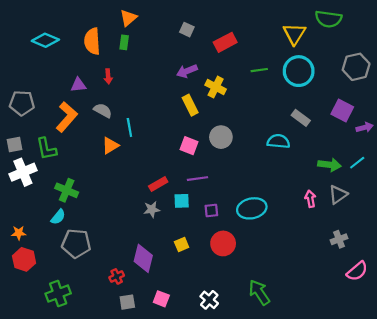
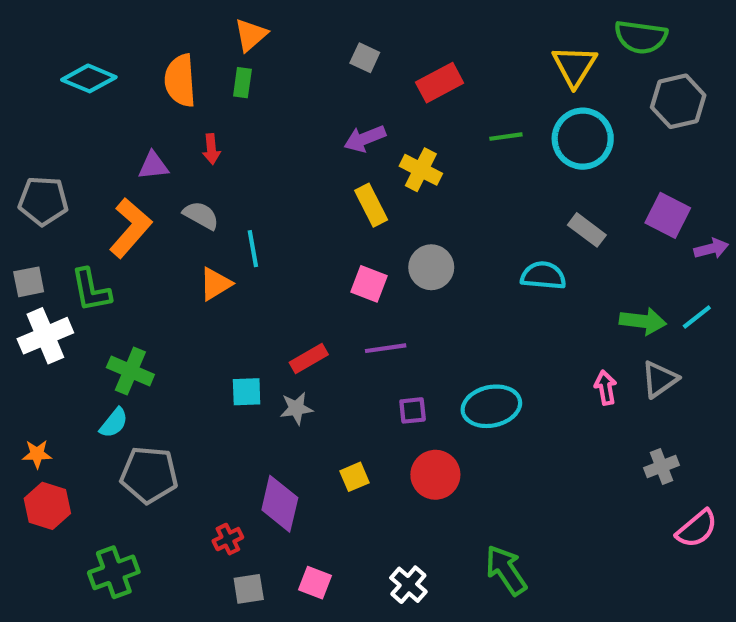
gray hexagon: (356, 67) -> (678, 101), moved
cyan square: (182, 201) -> (247, 392), moved

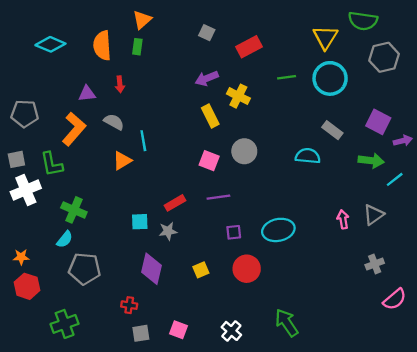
green arrow: (643, 321) -> (371, 161), moved
purple diamond: (280, 504) -> (152, 269), moved
red cross: (228, 539) -> (129, 305), turned 35

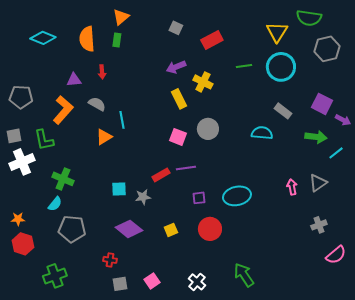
purple arrow: (403, 141) -> (343, 120), turned 42
red rectangle: (175, 203) -> (161, 175), moved
purple diamond: (152, 269) -> (129, 229), turned -64
pink square: (179, 330) -> (152, 281), turned 35

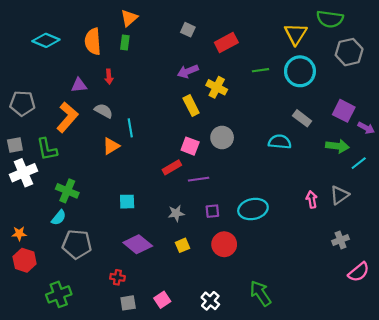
red rectangle: (161, 175) -> (172, 167), moved
gray star: (143, 197) -> (176, 213), moved

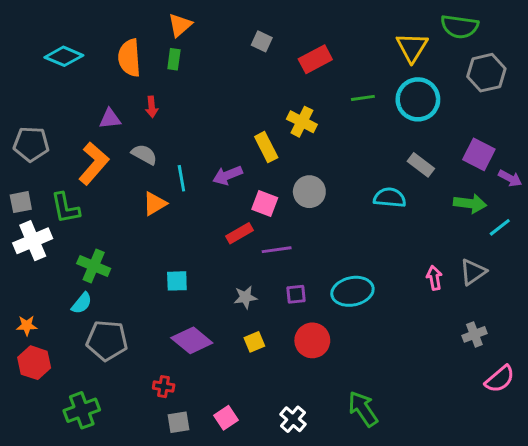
purple arrow: (188, 71) -> (228, 175), moved

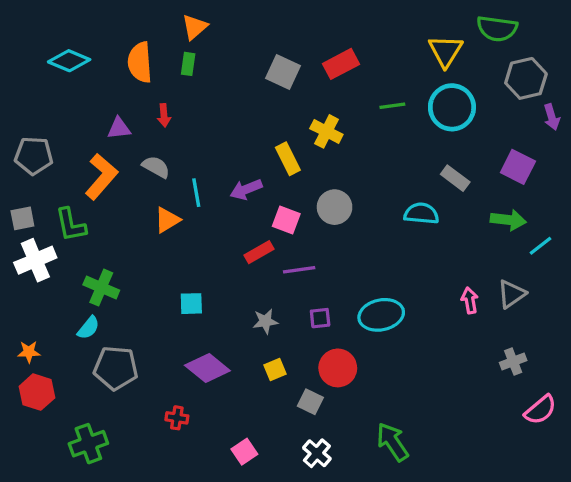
gray square: (262, 41) -> (283, 72), moved, size x1.5
purple arrow: (510, 178) -> (552, 117), moved, turned 45
gray square: (178, 422) -> (310, 402), moved, turned 35

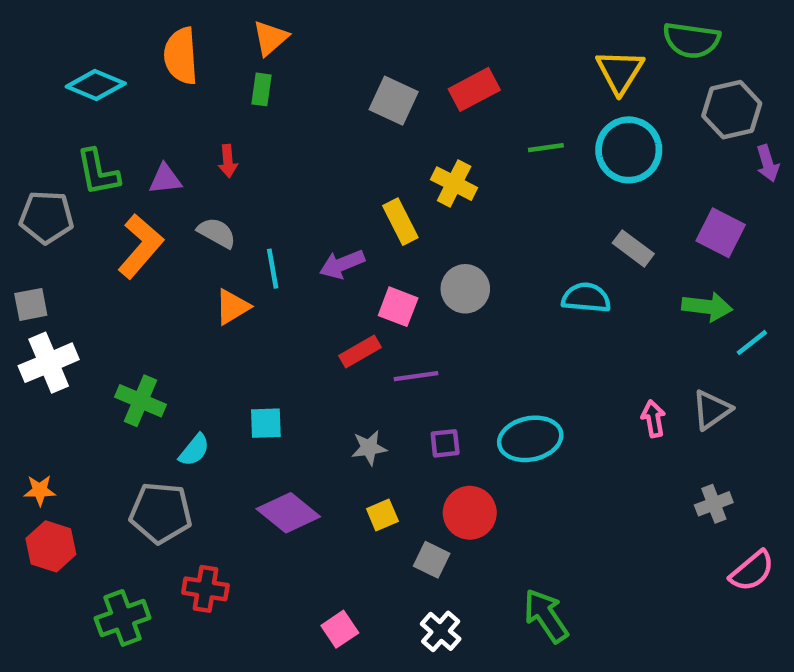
orange semicircle: (140, 62) -> (181, 56), moved
green L-shape: (71, 225) -> (98, 172), moved
cyan semicircle: (88, 328) -> (194, 450), moved
red cross: (177, 418) -> (205, 589), moved, size x1.4

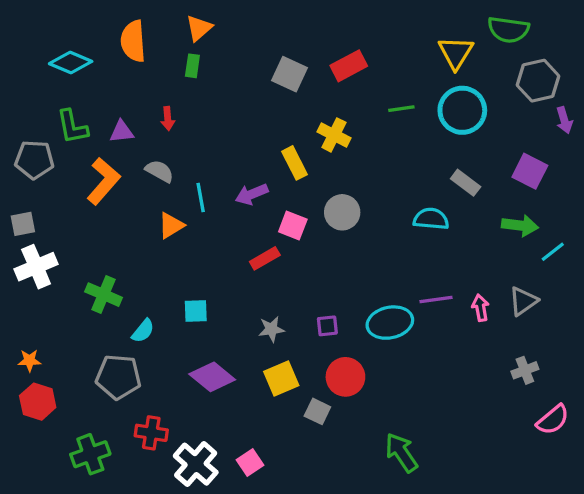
purple line: (416, 376) -> (436, 300), moved
yellow square: (382, 515) -> (281, 379), size x1.5
white cross: (441, 631) -> (196, 464), moved, size x1.5

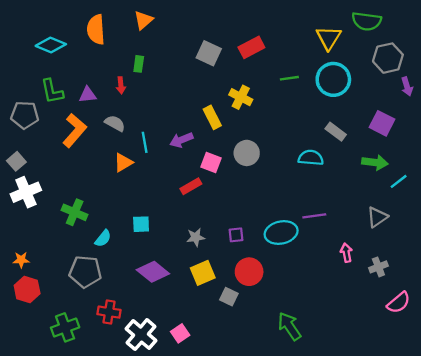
green rectangle: (192, 66) -> (139, 64), moved
gray square: (23, 224) -> (16, 161), turned -30
pink arrow: (480, 308) -> (346, 253), moved

